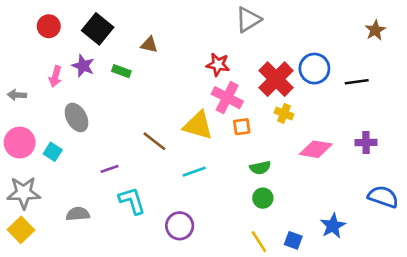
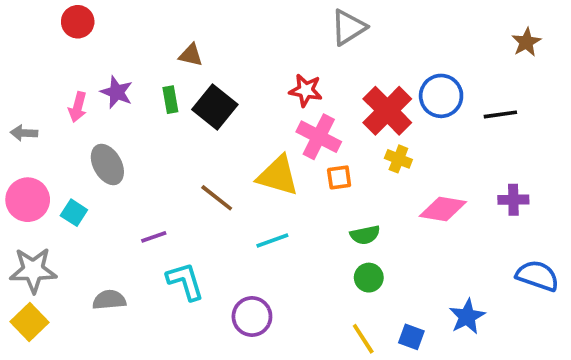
red circle: (49, 26) -> (78, 22), moved
black square: (98, 29) -> (215, 107), moved
brown triangle: (149, 45) -> (191, 55), moved
green rectangle: (121, 71) -> (170, 100), turned 60

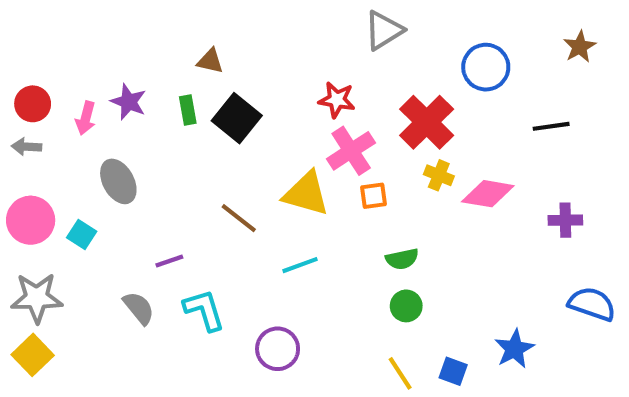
red circle: (78, 22) -> (33, 104), moved
blue circle: (441, 96) -> (486, 67), moved
pink cross: (319, 137) -> (351, 151), turned 30
pink diamond: (443, 209) -> (488, 194), moved
gray semicircle: (109, 300) -> (139, 308), moved, turned 56

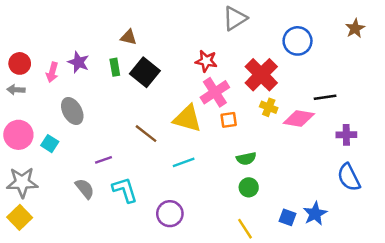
black line: (551, 126) -> (325, 97), moved
blue semicircle: (592, 304) -> (349, 177), moved, turned -136
blue square: (453, 371) -> (288, 217), moved

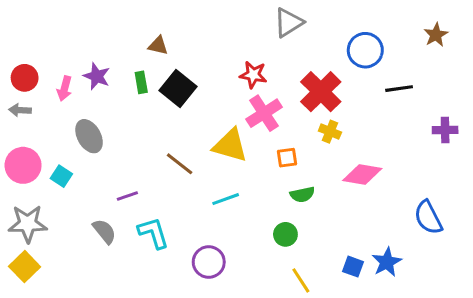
black line: (325, 97) -> (399, 89), moved
pink diamond: (299, 119) -> (362, 175), moved
orange square: (229, 120) -> (287, 158), moved
purple cross: (346, 135) -> (445, 130), moved
green circle: (249, 187) -> (285, 234), moved

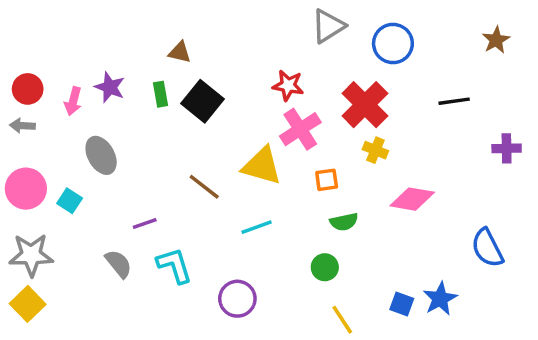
blue circle: (365, 50) -> (393, 44), moved

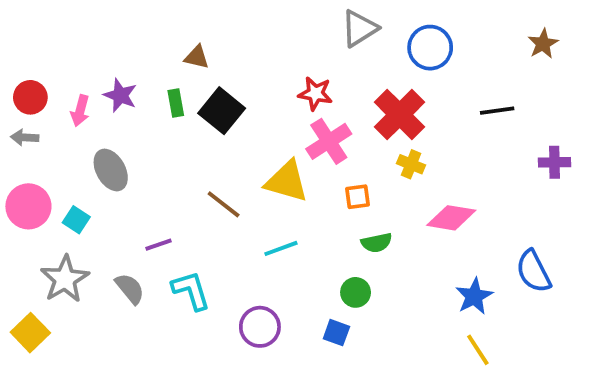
gray star: (31, 255) -> (65, 279), moved, turned -30
blue star: (440, 299) -> (474, 296), moved
blue square: (402, 304) -> (336, 333), moved
yellow line: (342, 320) -> (478, 350), moved

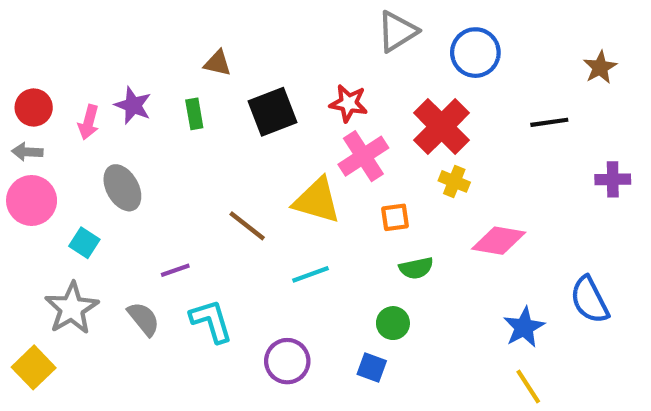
brown star: (543, 44) -> (600, 67), moved
black square: (222, 111) -> (272, 112), moved, turned 30
pink circle: (28, 206) -> (32, 200), moved

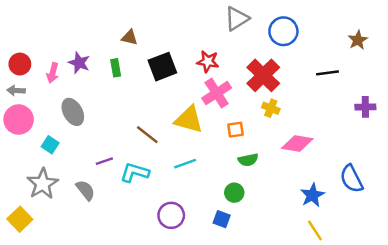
cyan L-shape: (211, 321) -> (135, 172), moved, turned -56

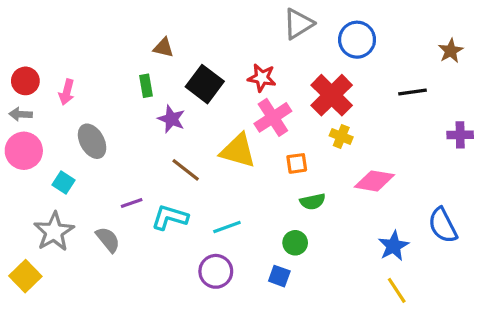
purple star: (79, 63) -> (171, 119), moved
black square: (162, 67) -> (205, 84), turned -32
cyan line: (185, 164) -> (227, 227), moved

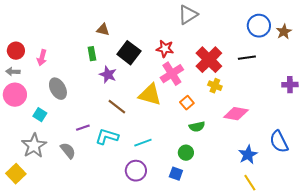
blue circle: (357, 40) -> (259, 26), moved
black line: (413, 92) -> (247, 58), moved
orange square: (297, 163) -> (187, 103), turned -32

